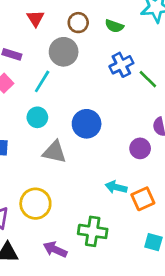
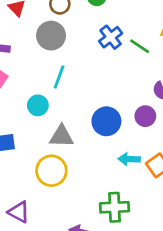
cyan line: (42, 81) -> (59, 77), moved
blue circle: (87, 124) -> (106, 121), moved
yellow circle: (35, 204) -> (51, 171), moved

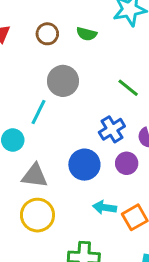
gray circle: (51, 36) -> (63, 81), moved
blue cross: (111, 37) -> (112, 129), moved
yellow circle: (51, 171) -> (37, 215), moved

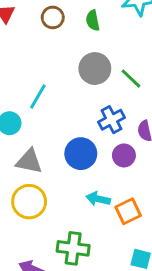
green semicircle: (87, 34) -> (93, 20), turned 60
gray circle: (63, 81) -> (95, 69), moved

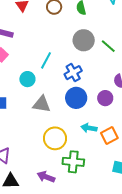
blue cross: (111, 120) -> (73, 73), moved
yellow circle: (29, 202) -> (55, 138), moved

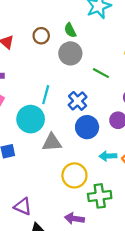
gray circle: (84, 40) -> (70, 53), moved
green line: (108, 46) -> (101, 73), moved
cyan circle: (27, 79) -> (31, 119), size x1.6

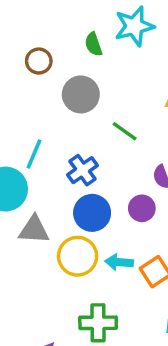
green semicircle: (70, 30) -> (93, 44), moved
yellow circle: (74, 175) -> (78, 256), moved

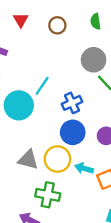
gray circle: (81, 94) -> (94, 60), moved
gray triangle: (34, 230) -> (28, 160), moved
green cross: (98, 323) -> (48, 195), moved

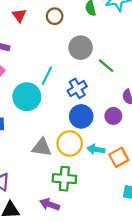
gray circle: (94, 60) -> (81, 48), moved

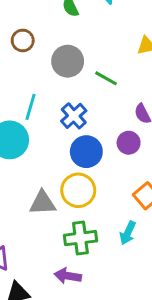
brown circle: (55, 16) -> (23, 40), moved
cyan arrow: (96, 149) -> (128, 233), moved, turned -63

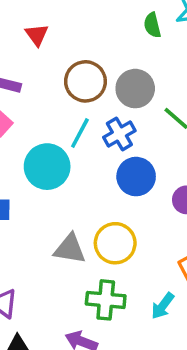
brown circle: (23, 40) -> (85, 81), moved, size x1.5
blue cross: (74, 116) -> (119, 134), moved
blue circle: (86, 152) -> (136, 177), moved

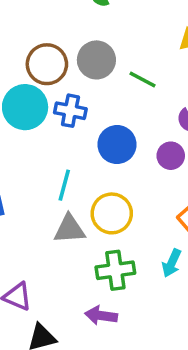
cyan line: (80, 133) -> (64, 185), moved
blue cross: (119, 134) -> (70, 111), moved, turned -36
cyan circle: (47, 167) -> (25, 107), moved

